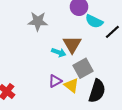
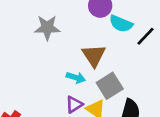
cyan arrow: (59, 52) -> (76, 78), moved

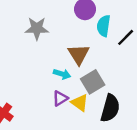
cyan semicircle: (121, 24) -> (104, 26), turned 75

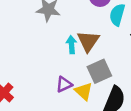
cyan arrow: (62, 74) -> (71, 45), moved, turned -119

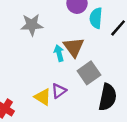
yellow triangle: (84, 91) -> (43, 97), moved

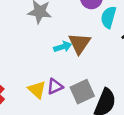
cyan arrow: (59, 53) -> (63, 47), turned 77
gray square: (89, 73) -> (82, 92), moved

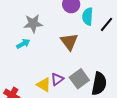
cyan arrow: (63, 47) -> (23, 44), moved

